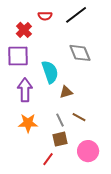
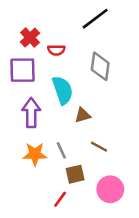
red semicircle: (45, 16) -> (56, 50), moved
gray diamond: (80, 53) -> (100, 66), turned 30
gray line: (60, 120) -> (61, 150), moved

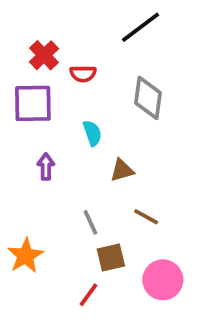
cyan semicircle: (63, 90) -> (92, 133), size x0.6
purple arrow: (31, 113) -> (46, 167), size x0.6
orange star: (35, 154) -> (25, 256), moved, turned -30

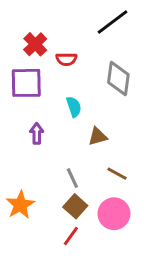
brown square: (111, 258) -> (75, 206), moved, turned -35
pink circle: (163, 280) -> (114, 214), moved

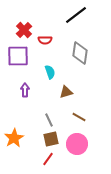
brown square: (75, 206) -> (51, 139), turned 35

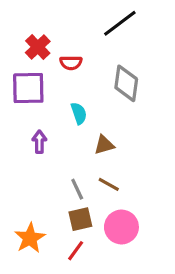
brown line: (79, 117) -> (109, 184), moved
orange star: (14, 138) -> (30, 238), moved

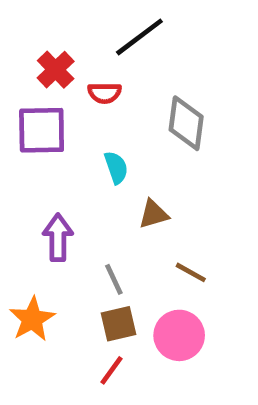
black line: (120, 23) -> (139, 37), moved
purple arrow: (39, 142) -> (58, 237), moved, size x1.4
brown line: (109, 184) -> (191, 272), moved
orange star: (30, 238) -> (32, 319), moved

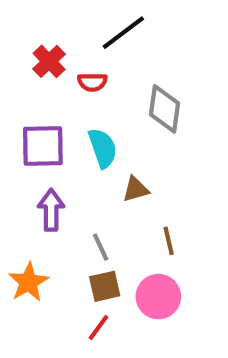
purple square: (42, 130) -> (43, 146), moved
cyan semicircle: (116, 168) -> (103, 148), size x1.4
brown line: (191, 272) -> (169, 241), turned 48

